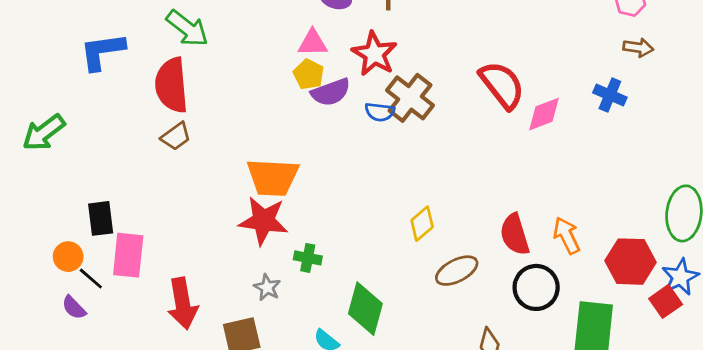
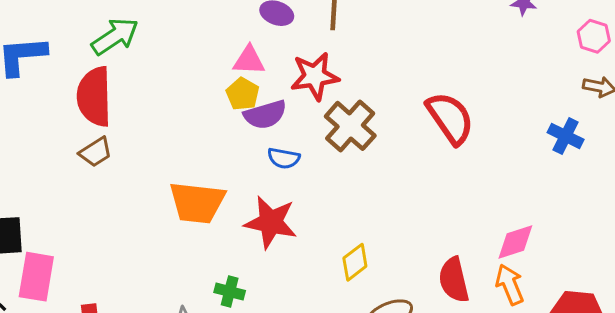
green arrow: (187, 28) -> (115, 36), turned -75
red star: (374, 54) -> (315, 76), turned 30
blue semicircle: (380, 112) -> (284, 158), moved
pink diamond: (544, 114) -> (515, 242), moved
red star: (263, 221) -> (271, 222), moved

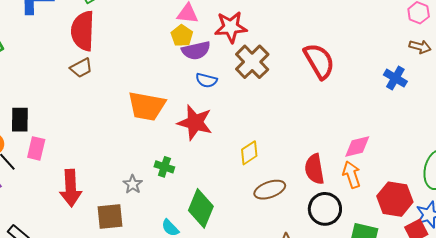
pink rectangle: (36, 277) -> (36, 148), size x0.7

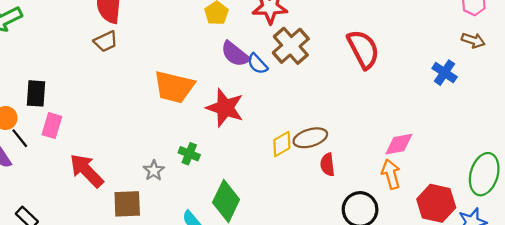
purple semicircle: (196, 50) -> (235, 54), moved, turned 48
blue semicircle: (206, 80) -> (257, 64), moved, turned 30
red semicircle: (314, 169) -> (327, 165), moved, size x0.7
red arrow: (71, 188) -> (87, 171), turned 135
brown ellipse: (270, 190) -> (310, 138), moved

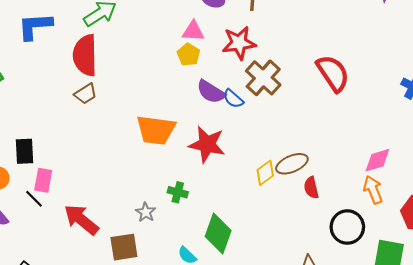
black line: (20, 138) -> (34, 199), moved

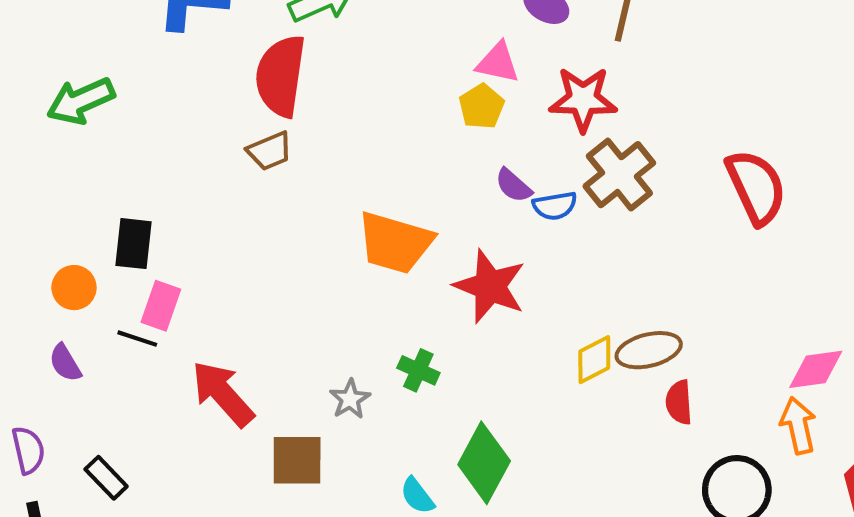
purple semicircle: (211, 92) -> (513, 186), size x0.7
blue semicircle: (233, 99) -> (555, 206), turned -60
black line: (34, 199) -> (137, 339), turned -36

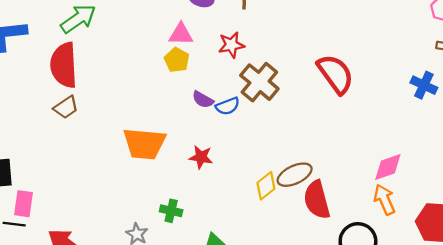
red star: (583, 99) -> (231, 45), size x0.7
red star: (490, 286) -> (201, 157), size x0.6
red semicircle: (679, 402) -> (317, 200), size x1.6

